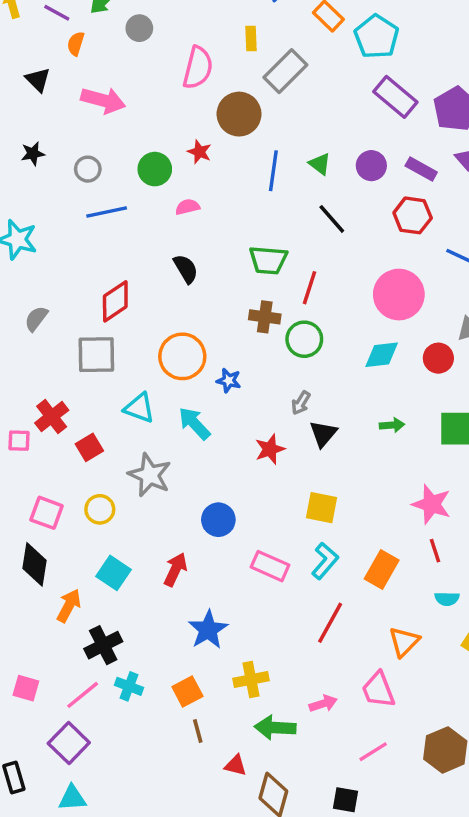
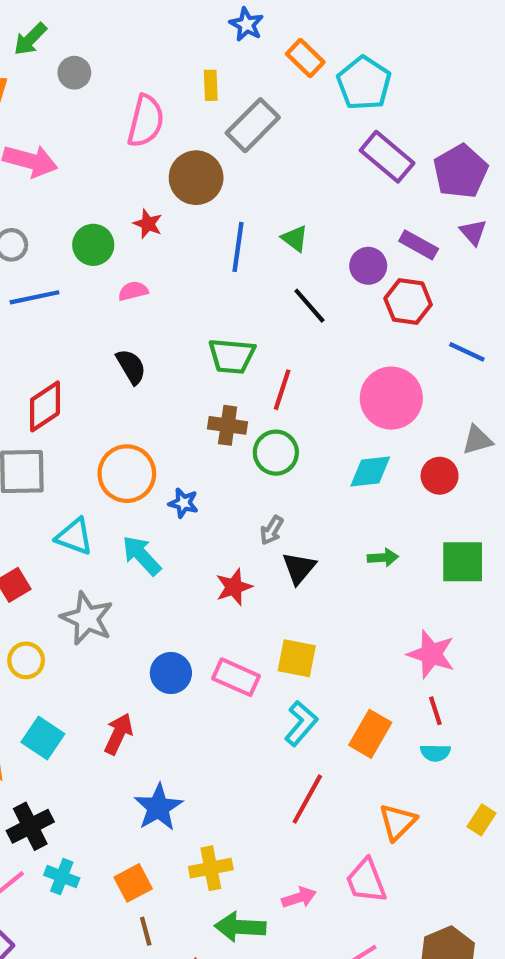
purple circle: (371, 166) -> (368, 266), moved
pink rectangle: (270, 566) -> (236, 677), moved
cyan semicircle: (447, 599) -> (435, 753), moved

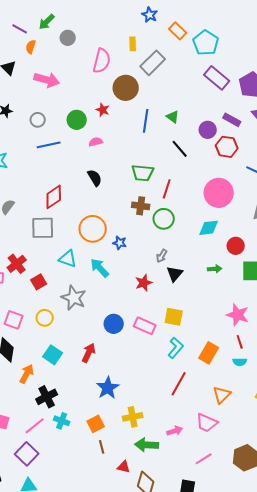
red circle: (440, 476) -> (236, 246), moved
pink trapezoid: (366, 881) -> (207, 423), turned -45

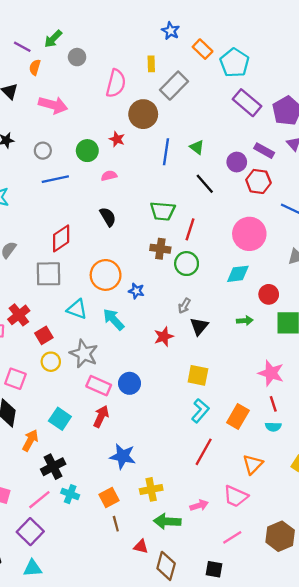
yellow circle: (45, 318) -> (51, 362), moved
pink rectangle: (145, 326) -> (99, 386), moved
blue star: (108, 388) -> (123, 456), turned -30

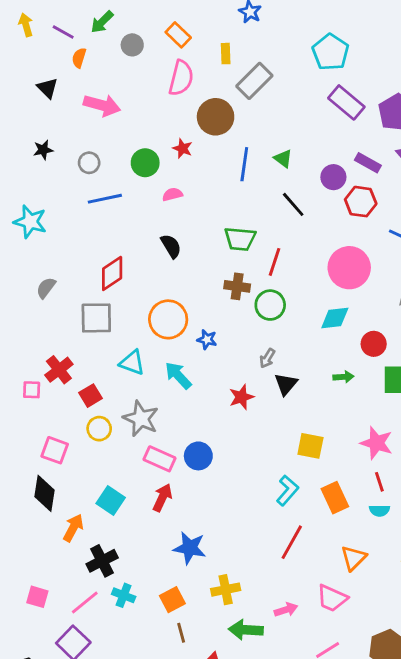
orange rectangle: (203, 49) -> (178, 35), moved
yellow square: (198, 375) -> (310, 446), moved
orange rectangle: (238, 416) -> (335, 498), turned -55

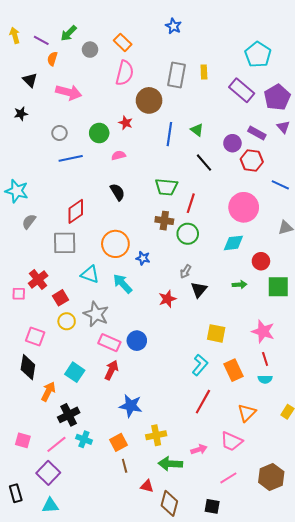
cyan pentagon: (331, 52) -> (258, 55), moved
yellow rectangle: (226, 54) -> (204, 72), moved
gray rectangle: (254, 81) -> (177, 75), turned -35
black star: (43, 150) -> (21, 114), moved
cyan star: (30, 222) -> (17, 191), moved

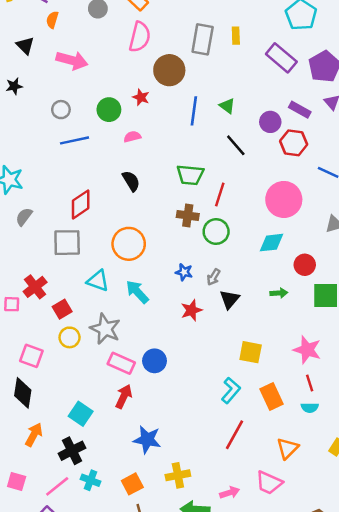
blue star: (143, 258) -> (184, 272), moved
cyan square: (75, 372) -> (81, 414), moved
orange arrow: (48, 391) -> (34, 435), moved

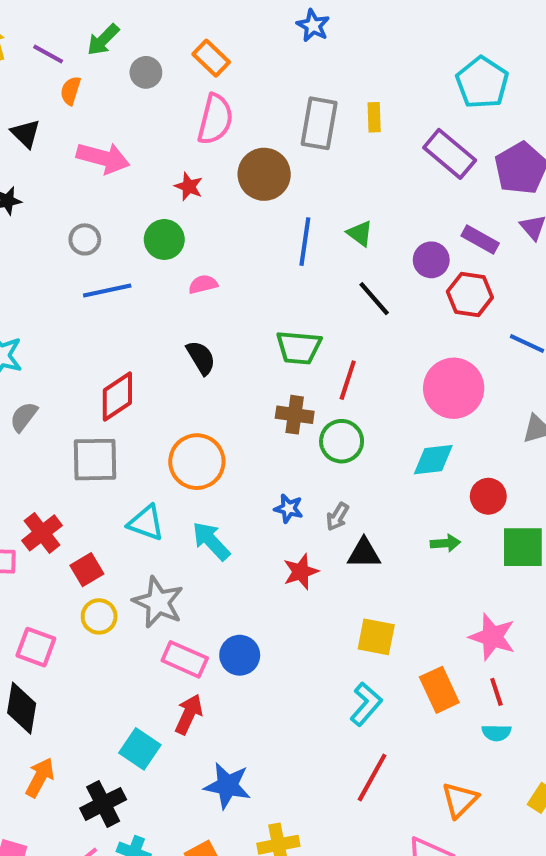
red star: (141, 97) -> (189, 187), moved
black triangle: (230, 299) -> (364, 553), turned 50
yellow square: (251, 352) -> (376, 637), moved
orange rectangle: (271, 397) -> (439, 690), moved
cyan square: (81, 414) -> (140, 749), moved

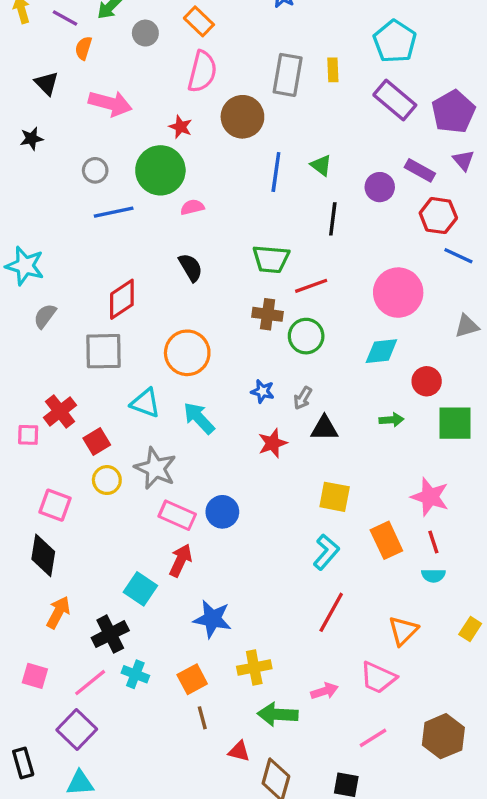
cyan pentagon: (482, 83) -> (395, 41), moved
green circle: (164, 239) -> (160, 170), size x1.5
red hexagon: (470, 295) -> (438, 216), moved
black line: (374, 299) -> (333, 219), turned 48
red line: (348, 380) -> (311, 286), turned 52

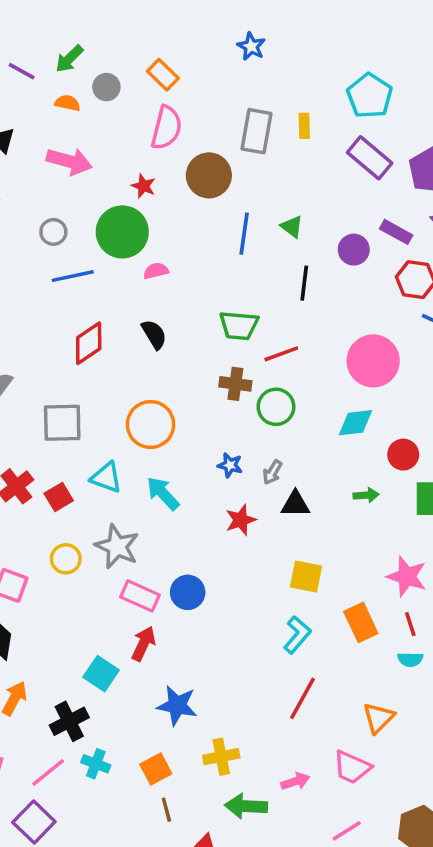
orange semicircle: (83, 48) -> (68, 103), moved, turned 85
red diamond: (122, 299) -> (89, 343), moved
red square: (97, 442) -> (59, 497), moved

